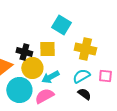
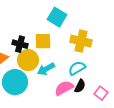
pink square: (105, 76) -> (101, 93), moved, turned 32
black semicircle: (84, 94) -> (80, 86), turned 80
pink semicircle: (44, 96) -> (64, 88), moved

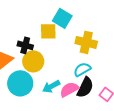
yellow square: (43, 41) -> (48, 31), moved
cyan arrow: (46, 69) -> (51, 86), moved
black semicircle: (80, 86) -> (85, 87), size x1.5

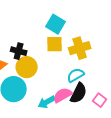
yellow square: (48, 31) -> (55, 44), moved
yellow cross: (86, 42) -> (80, 48), turned -30
cyan arrow: (51, 86) -> (47, 102), moved

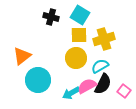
black cross: (19, 51) -> (51, 17), moved
yellow circle: (27, 67) -> (76, 58), moved

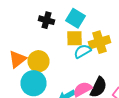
yellow circle: (76, 58) -> (38, 61), moved
cyan semicircle: (100, 66) -> (82, 51), moved

